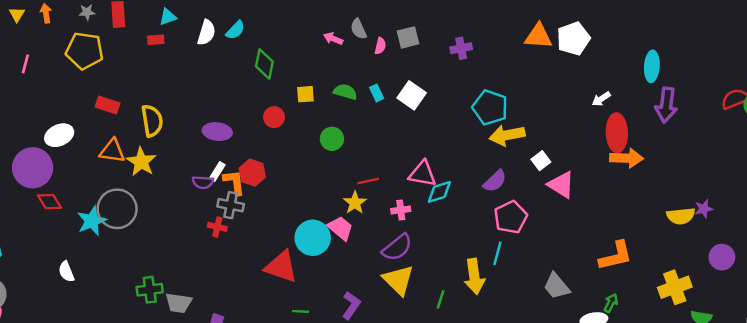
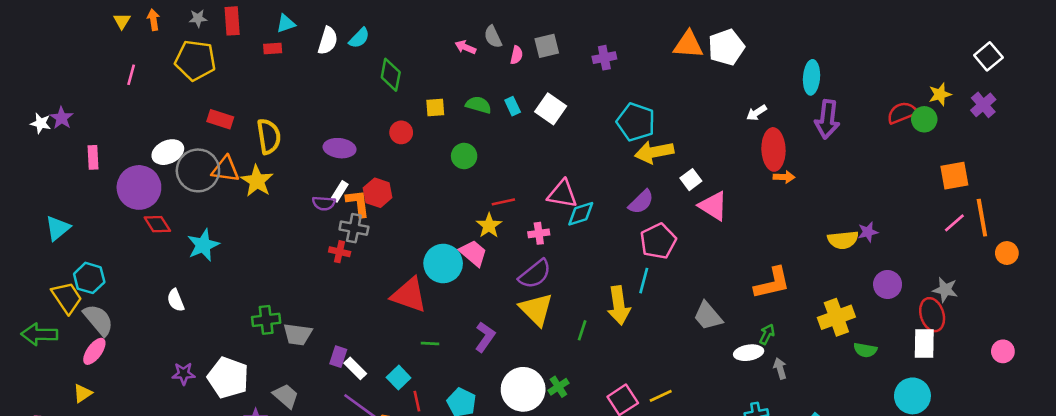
orange arrow: (626, 158) -> (784, 177), size x0.6
gray circle: (117, 209) -> (198, 170), moved

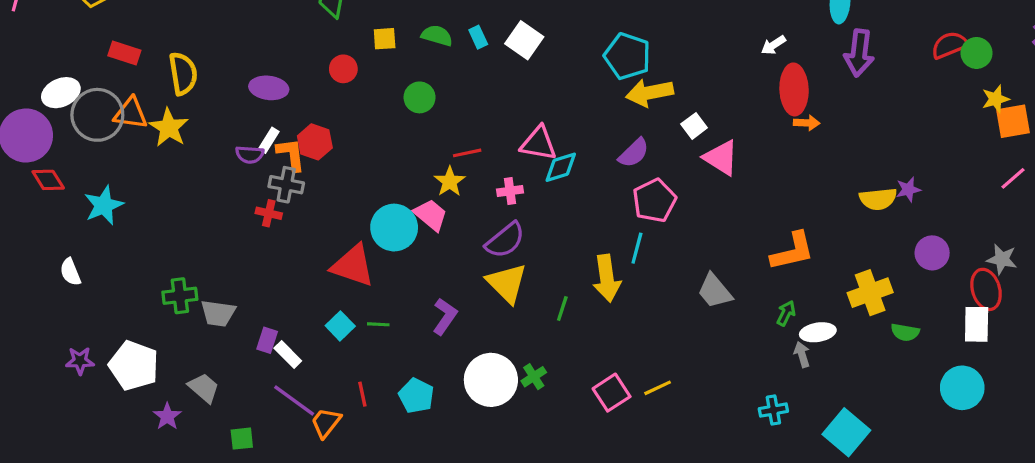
yellow star: (940, 94) -> (996, 99), moved
white ellipse: (749, 353) -> (818, 332), moved
cyan square: (399, 378) -> (340, 326), moved

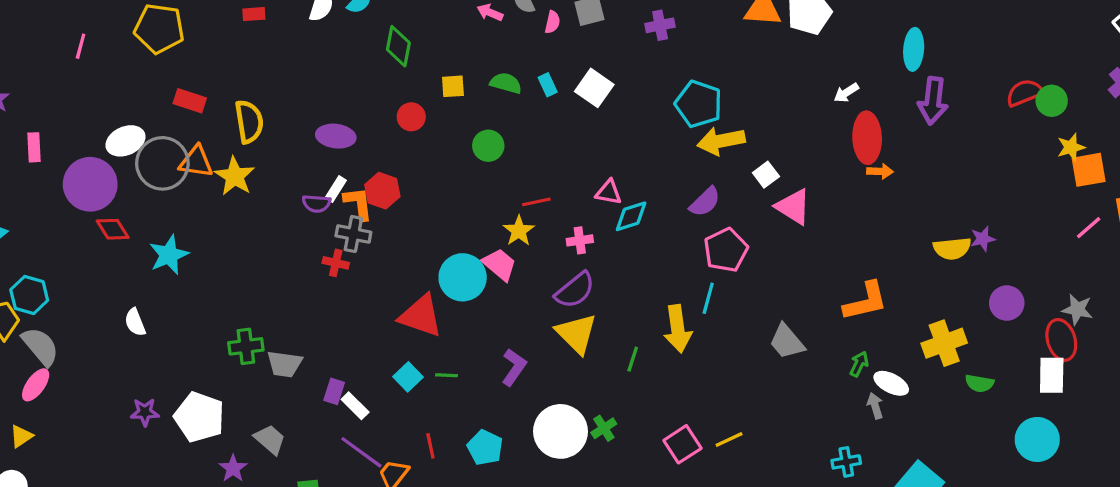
pink triangle: (539, 143) -> (609, 192), size x0.7
white ellipse: (818, 332) -> (891, 383), turned 36

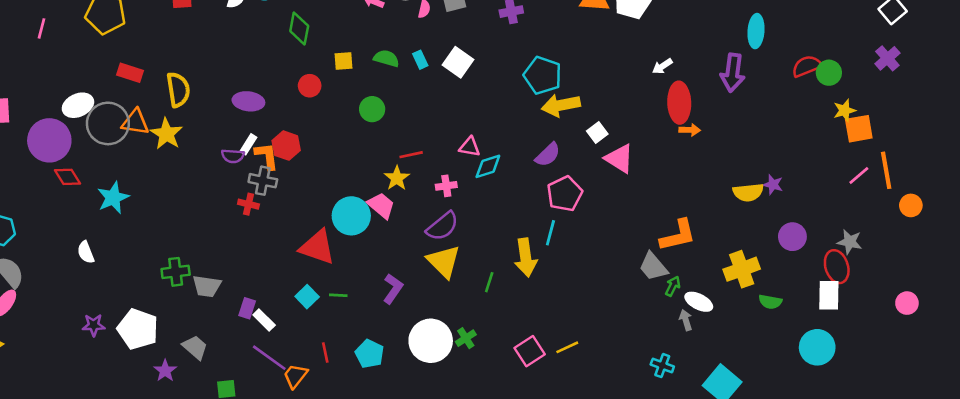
cyan ellipse: (914, 49) -> (756, 31), moved
purple star: (983, 239) -> (773, 185), turned 30
gray trapezoid: (787, 342) -> (653, 267), moved
cyan cross: (846, 462) -> (662, 366), turned 30

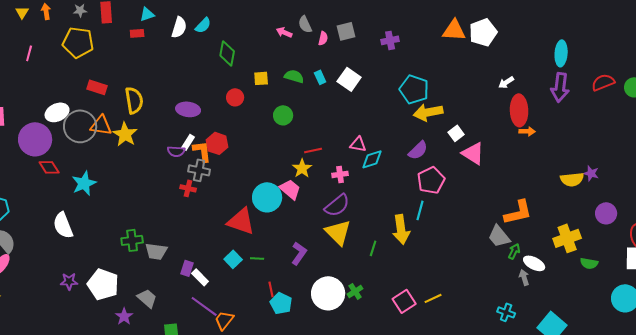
cyan ellipse: (756, 31) -> (561, 53), moved
red semicircle: (807, 66) -> (603, 82), moved
white semicircle: (86, 252) -> (63, 225), size x1.5
red line: (325, 352) -> (271, 289), moved

